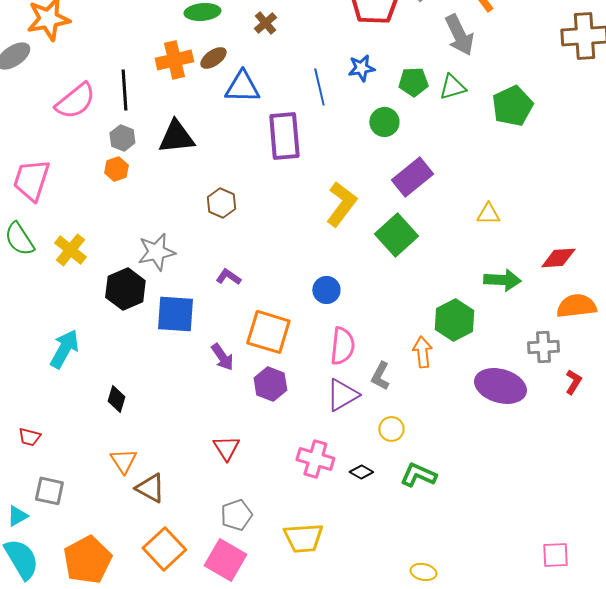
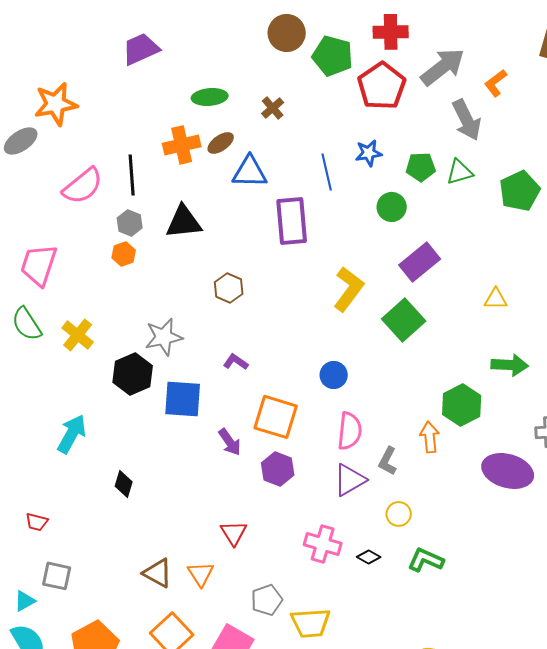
orange triangle: (123, 461) -> (201, 574), moved
gray pentagon: (236, 515) -> (267, 600), moved

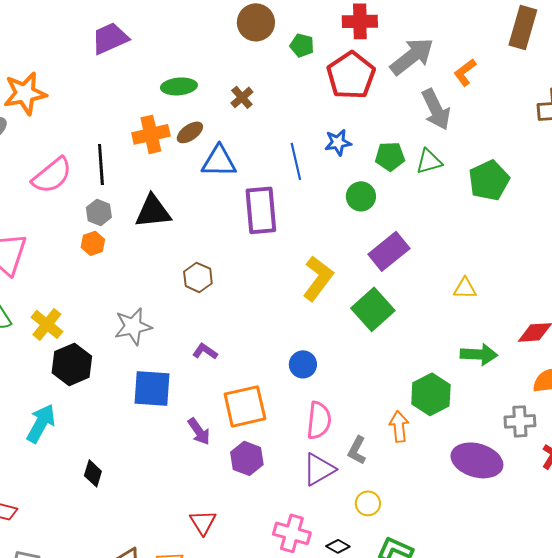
green pentagon: (333, 56) -> (302, 45), size x0.6
black hexagon: (133, 374) -> (72, 364), moved
orange square: (276, 417) -> (245, 406), turned -30

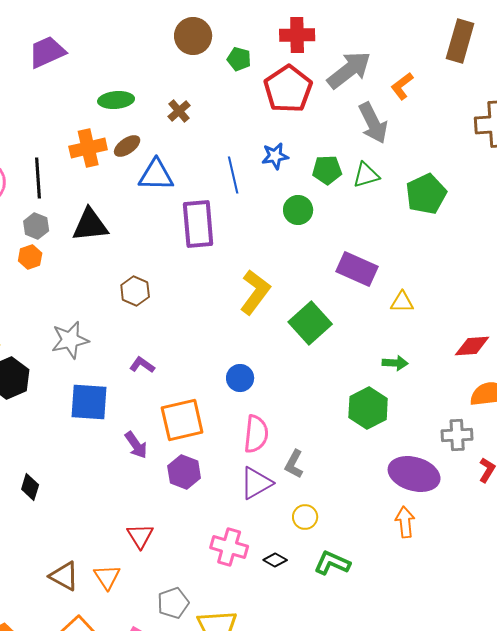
purple rectangle: (389, 251) -> (357, 269), moved, turned 63
green arrow: (479, 354) -> (395, 363), moved, size x0.7
orange arrow: (399, 426) -> (405, 522), moved

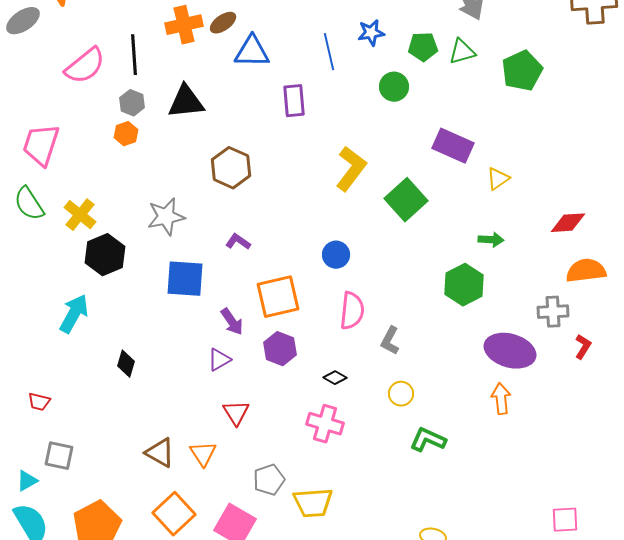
purple rectangle: (198, 224) -> (294, 101), size x0.7
brown hexagon: (135, 291) -> (231, 168), size x1.4
yellow triangle: (402, 302) -> (498, 179), turned -35
purple triangle: (256, 483) -> (219, 360), moved, size x0.7
black diamond: (275, 560) -> (335, 378), moved

